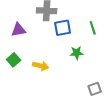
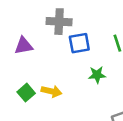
green square: (14, 60) -> (26, 93), moved

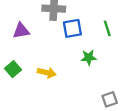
green square: (26, 93) -> (13, 69), moved

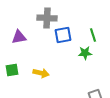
green star: (89, 57) -> (85, 53), moved
green square: (13, 69) -> (12, 70), turned 32

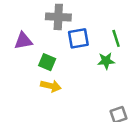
green square: (12, 70) -> (47, 62), moved, turned 32

